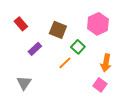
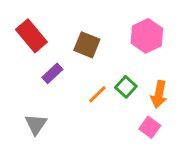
red rectangle: (21, 24) -> (31, 36), size x1.5
green square: (78, 47) -> (126, 87), moved

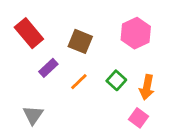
orange line: (97, 94) -> (79, 82), moved

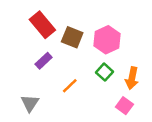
red rectangle: (29, 33) -> (42, 25), moved
pink hexagon: (136, 33) -> (107, 40), moved
orange line: (79, 82) -> (70, 86), moved

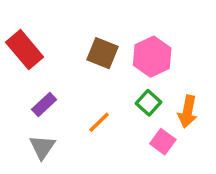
red rectangle: (42, 25) -> (25, 50), moved
purple rectangle: (44, 61) -> (44, 105), moved
pink square: (124, 106) -> (163, 142), moved

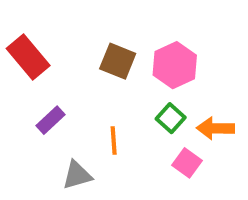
orange arrow: (188, 112) -> (215, 128), turned 80
orange line: (99, 122) -> (114, 140), turned -50
gray triangle: (42, 147) -> (77, 175), moved, turned 40

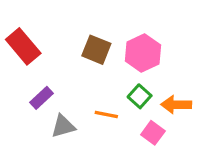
orange line: (114, 140) -> (106, 115), moved, turned -75
gray triangle: (77, 175) -> (63, 126), moved

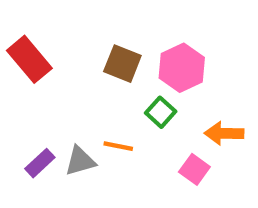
green square: (140, 96) -> (161, 112), moved
purple rectangle: (42, 98) -> (40, 163), moved
orange line: (106, 115) -> (118, 146), moved

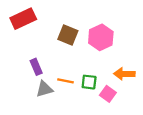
red rectangle: (29, 59) -> (23, 19), moved, turned -75
green square: (161, 112) -> (89, 82), moved, turned -35
purple rectangle: (40, 163) -> (36, 67), moved, turned -70

